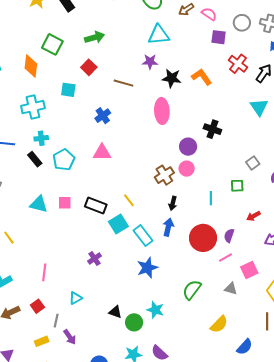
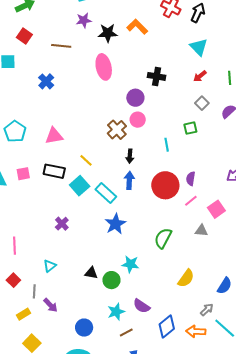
pink triangle: (102, 153) -> (54, 136), moved
red arrow: (254, 216) -> (200, 76), moved
yellow semicircle: (219, 324) -> (186, 278), moved

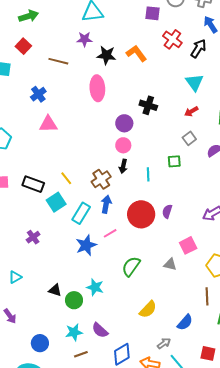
brown cross: (117, 130) -> (101, 179), moved
pink triangle: (54, 136) -> (48, 124), moved
black arrow: (130, 156) -> (123, 166), moved
cyan rectangle: (106, 193) -> (81, 213), turned 70
pink line: (191, 201) -> (110, 233), moved

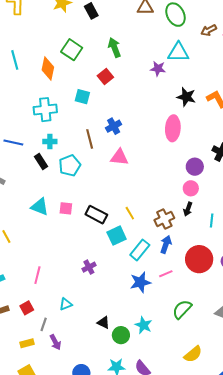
green arrow: (28, 16) -> (114, 47), turned -102
purple star: (84, 39) -> (158, 69), moved
brown line: (58, 61) -> (90, 139), moved, turned 54

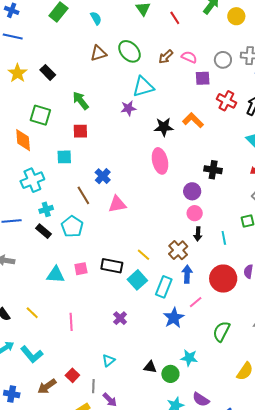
red square: (105, 77) -> (80, 131), turned -35
pink line: (37, 275) -> (71, 322), moved

